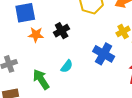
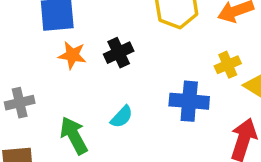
blue cross: (104, 54) -> (189, 101), turned -30

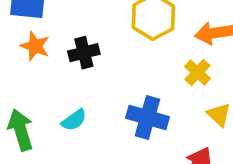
yellow cross: (228, 65) -> (197, 72), moved, turned -35

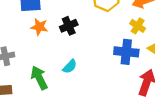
blue cross: (147, 117) -> (126, 52), moved

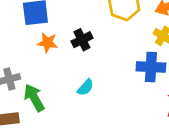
green arrow: (39, 78) -> (34, 98), moved

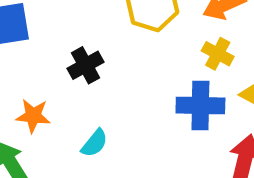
orange star: (47, 43) -> (33, 116), moved

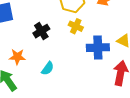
yellow cross: (218, 54) -> (76, 26), moved

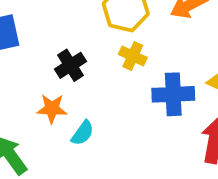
orange star: (17, 57) -> (52, 109), moved

